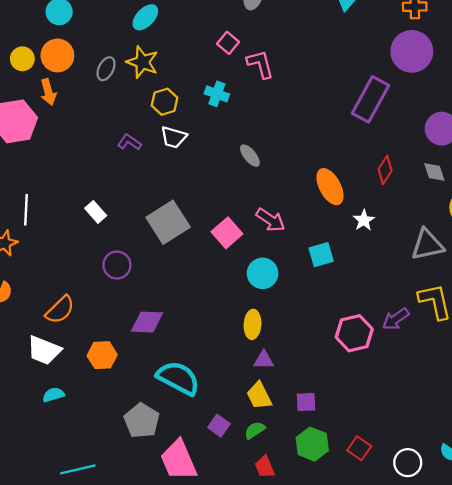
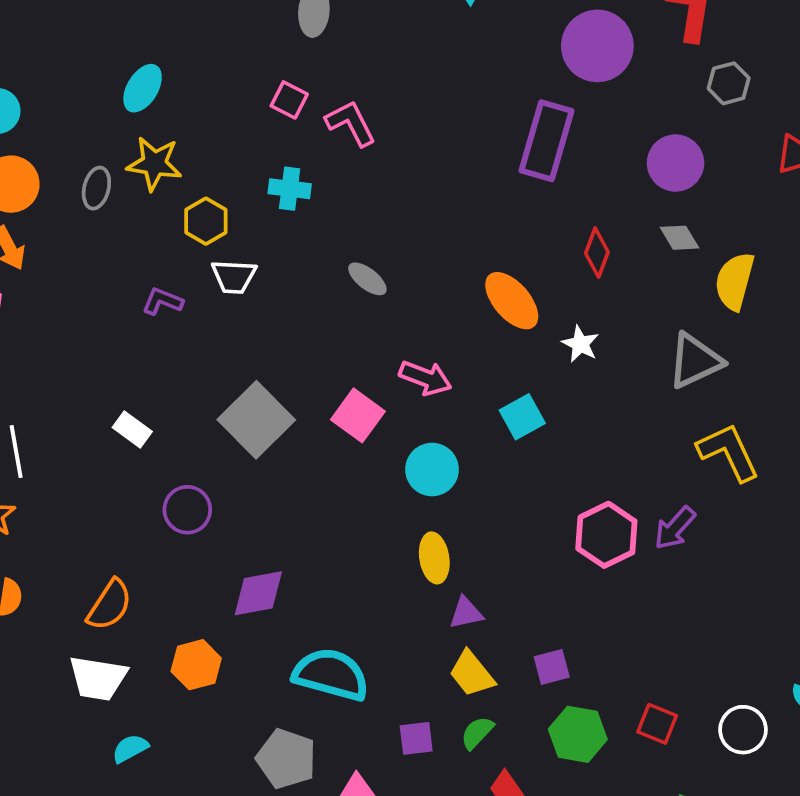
purple arrow: (396, 319) -> (675, 528), moved
purple square: (219, 426) -> (416, 738), turned -30

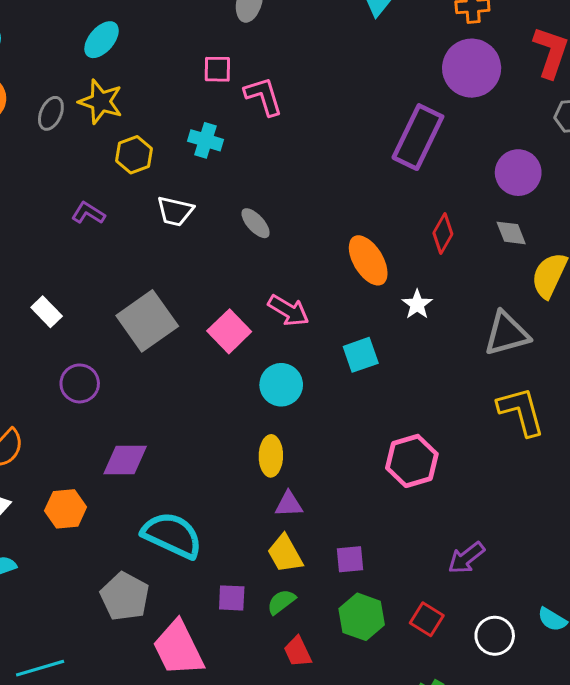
pink square: (289, 100) -> (217, 69), turned -36
white trapezoid: (234, 277) -> (175, 211), moved
purple arrow: (675, 528) -> (466, 558), moved

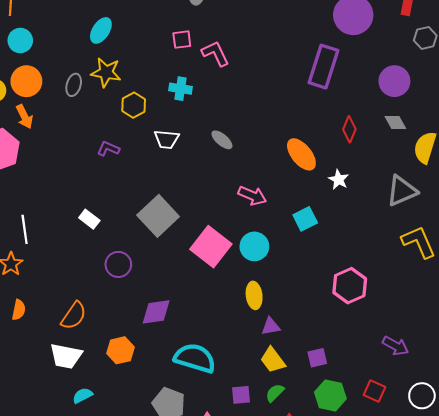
pink square: (229, 331) -> (211, 247), moved, size x1.4
purple arrow: (466, 558) -> (395, 346), turned -105

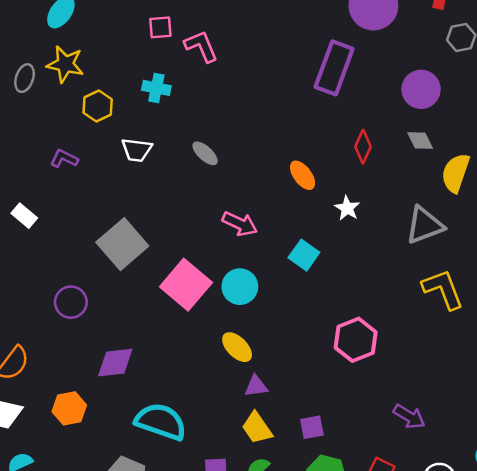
orange ellipse: (301, 154) -> (303, 175), size x0.7
white rectangle: (89, 219) -> (24, 216), moved
cyan square: (305, 219) -> (304, 255), turned -30
yellow ellipse: (254, 295) -> (237, 347), turned -40

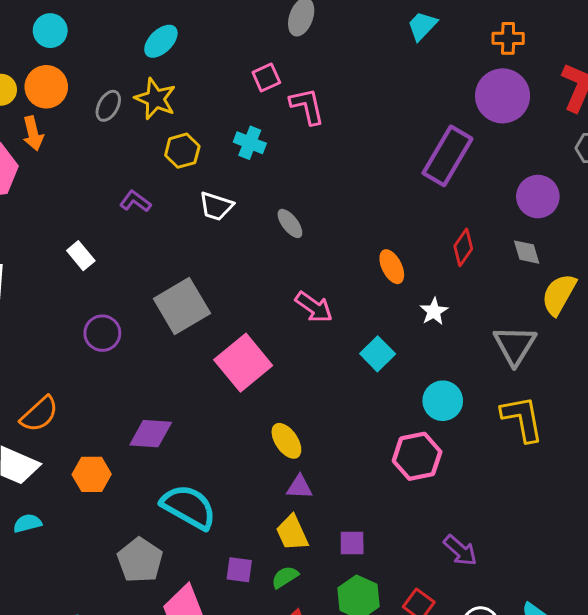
pink square: (160, 27) -> (266, 78), turned -30
gray triangle: (425, 225) -> (515, 345), turned -48
cyan circle: (240, 287) -> (443, 401), moved
purple circle: (71, 302) -> (102, 333), moved

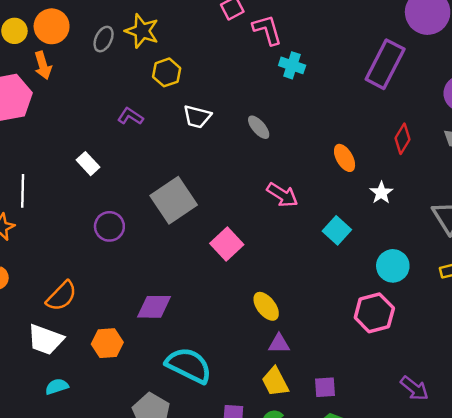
cyan cross: (250, 143) -> (292, 65), moved
pink square: (243, 363) -> (227, 244), size x0.7

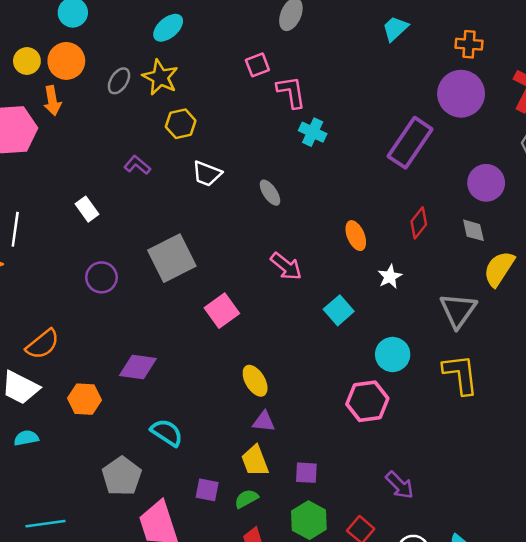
cyan semicircle: (189, 365) -> (167, 433), size x0.7

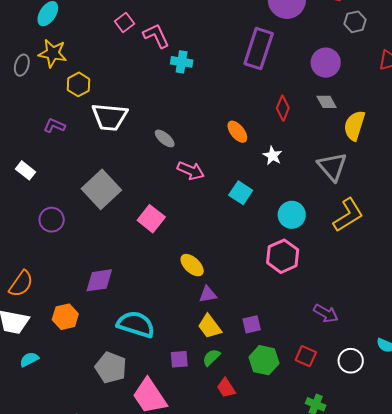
white trapezoid: (207, 174) -> (110, 117), size x1.5
gray ellipse: (270, 193) -> (165, 138), moved
yellow L-shape: (461, 374) -> (348, 215), turned 81
cyan semicircle: (167, 433) -> (136, 324), size x1.4

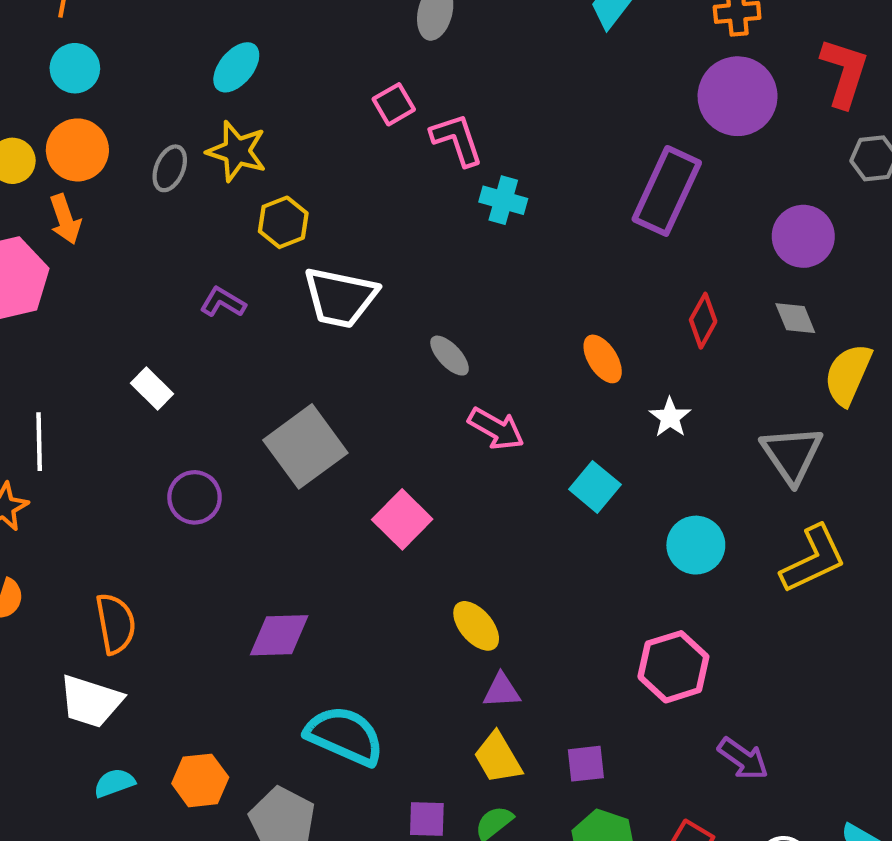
pink hexagon: (283, 256) -> (673, 667), moved
orange semicircle: (21, 284) -> (116, 624), turned -52
orange hexagon: (65, 317) -> (200, 780), moved

